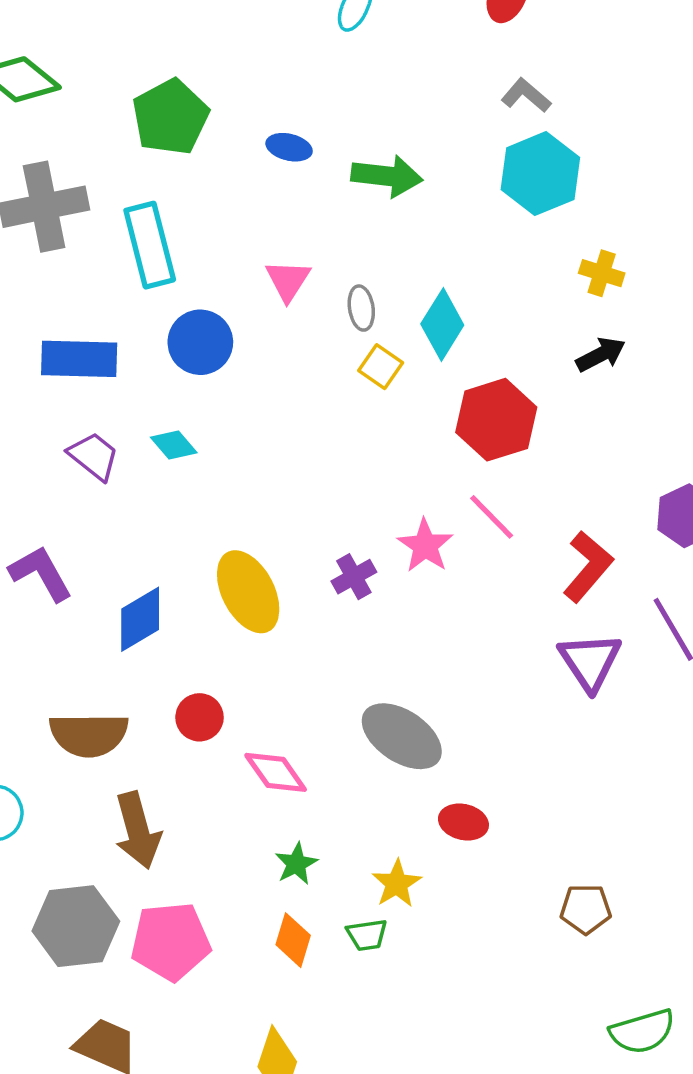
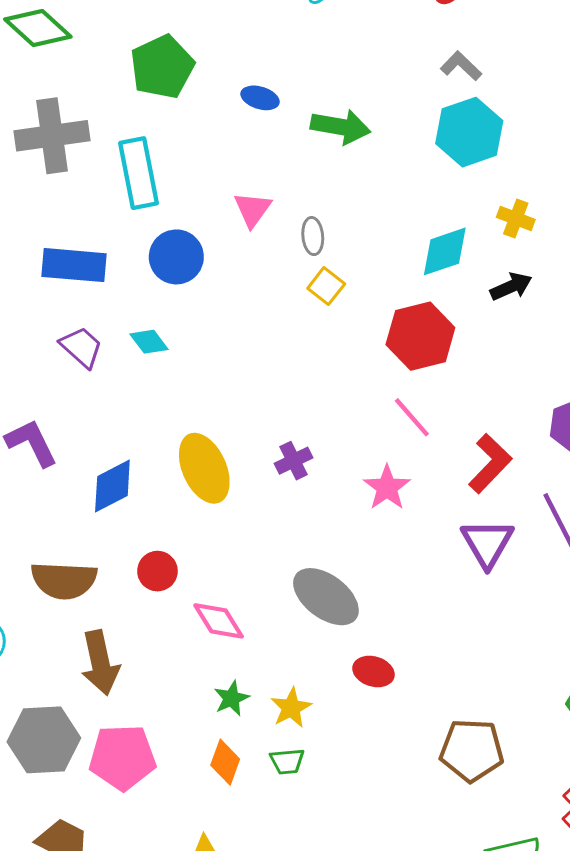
cyan diamond: (442, 325) -> (445, 251), moved, turned 36
pink star: (425, 546) -> (387, 488), moved
yellow star: (397, 884) -> (291, 708), moved
brown pentagon: (586, 909) -> (472, 750), size x1.5

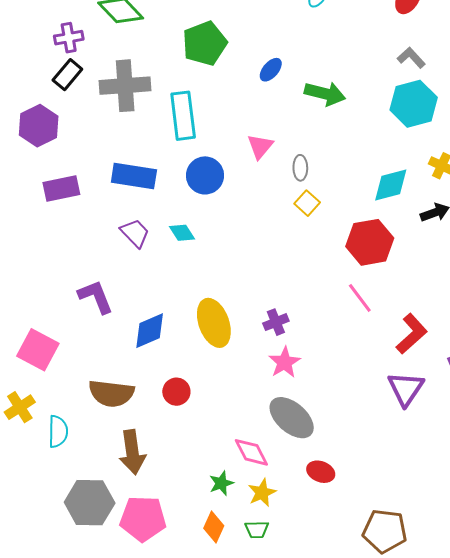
blue ellipse: (260, 98) -> (271, 70), turned -70
pink star: (387, 488) -> (285, 362), moved
pink diamond: (219, 621) -> (251, 452), moved

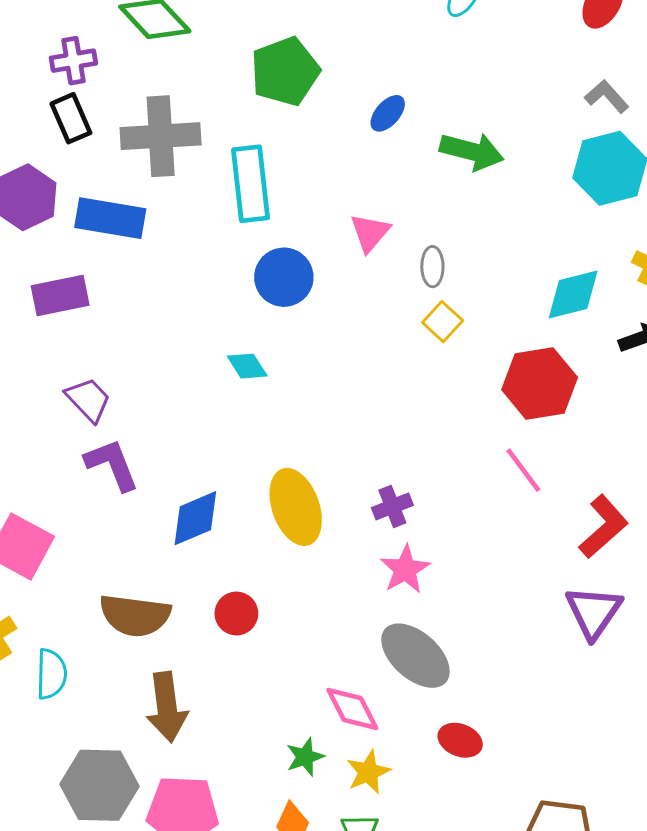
black rectangle: (67, 75) -> (71, 118), turned -64
blue rectangle: (134, 176) -> (110, 218), moved
purple trapezoid: (135, 233) -> (88, 400), moved

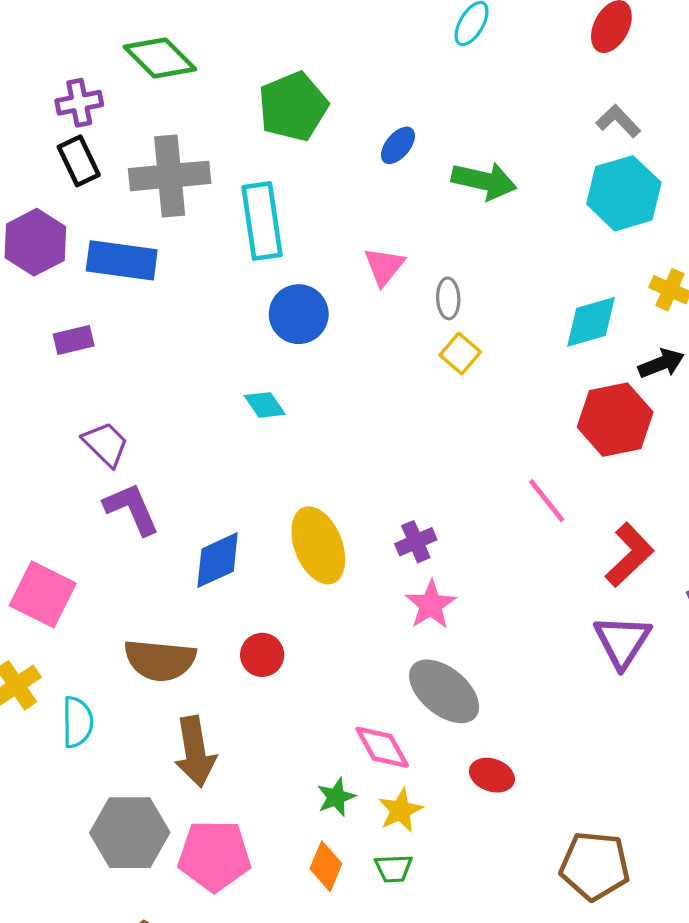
purple rectangle: (60, 296) -> (74, 340), size x0.7
red hexagon: (540, 383) -> (615, 420), moved

